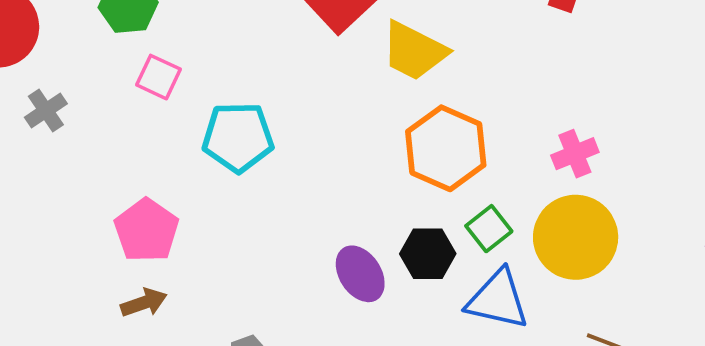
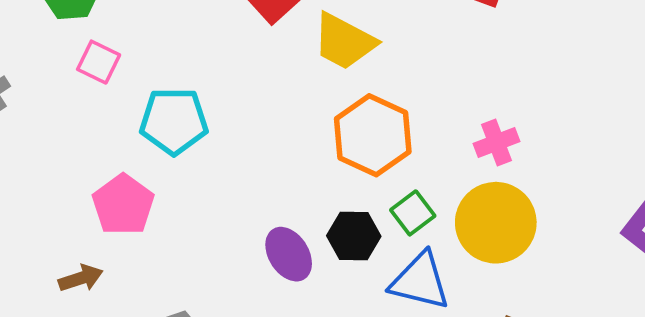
pink pentagon: (146, 230) -> (123, 205), moved

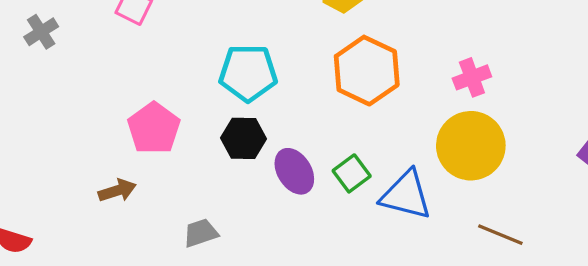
cyan pentagon: (174, 121) -> (248, 73), moved
green square: (413, 213) -> (352, 173), moved
black hexagon: (354, 236) -> (244, 138), moved

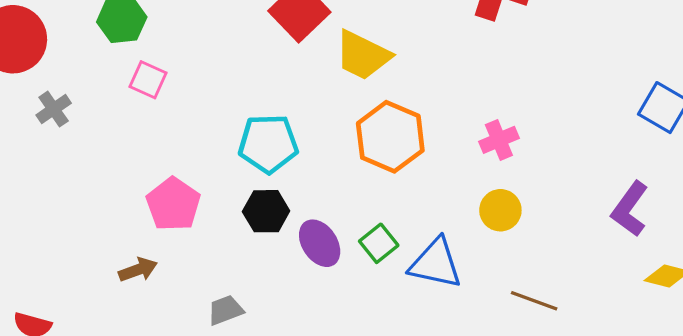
yellow circle: (471, 146) -> (500, 210), size x0.6

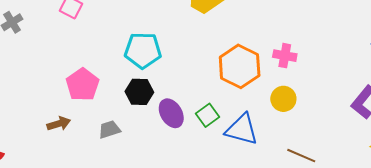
orange hexagon: (390, 137) -> (240, 66), moved
pink cross: (499, 140) -> (285, 56), turned 30
gray trapezoid: (225, 310) -> (109, 129), moved

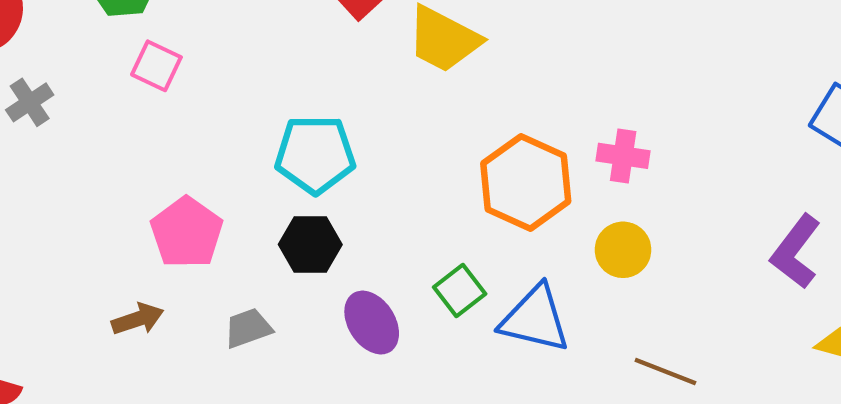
purple ellipse: (171, 113) -> (372, 323), moved

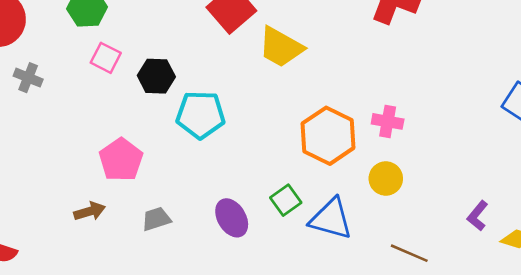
gray cross: (30, 102) -> (28, 78), turned -36
black hexagon: (310, 245) -> (156, 76), moved
purple L-shape: (796, 252) -> (478, 216), moved, size x0.7

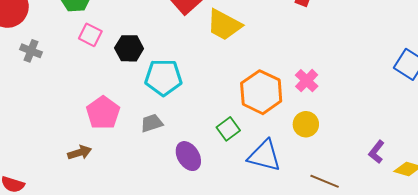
pink cross: (388, 121) -> (307, 81), turned 35
green square: (286, 200) -> (228, 129), moved
gray trapezoid: (156, 219) -> (152, 123), moved

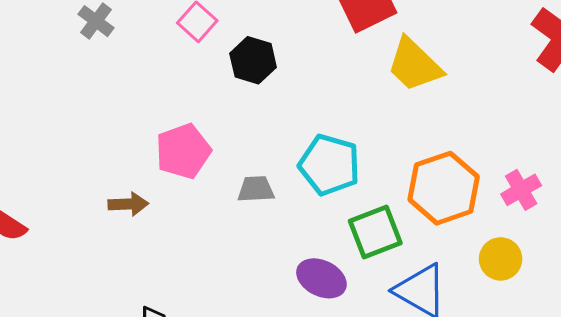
cyan pentagon: (163, 77) -> (329, 165), moved
green square: (228, 129) -> (375, 232), size x1.4
purple ellipse: (188, 156) -> (321, 278), moved, turned -48

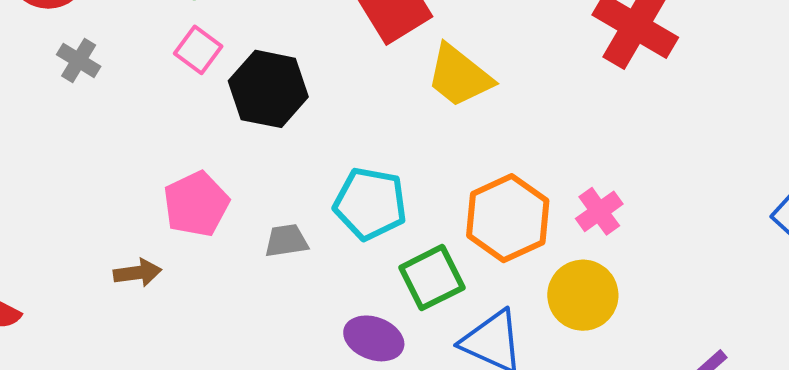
black hexagon: (253, 60) -> (268, 89), size x1.4
yellow circle: (501, 259) -> (583, 295), size x1.4

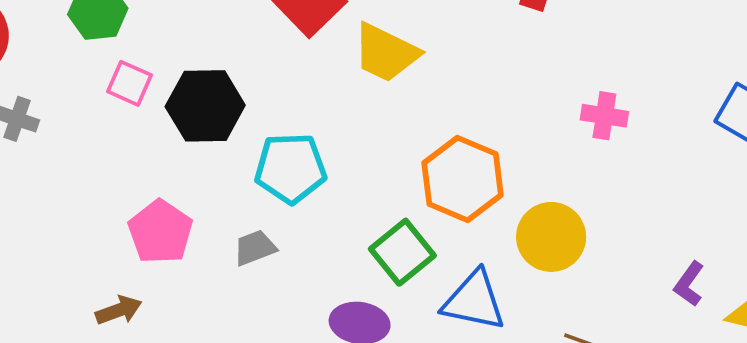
cyan pentagon: (370, 204) -> (291, 168), moved
pink cross: (599, 211) -> (604, 116), moved, turned -33

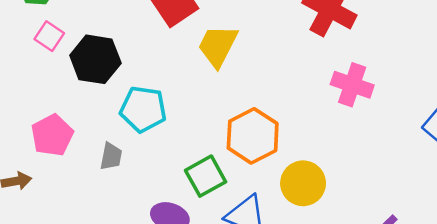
yellow trapezoid: (386, 53) -> (218, 46), turned 81
pink cross: (604, 116) -> (352, 85), moved, size x1.4
gray trapezoid: (255, 248) -> (111, 156), turned 112

